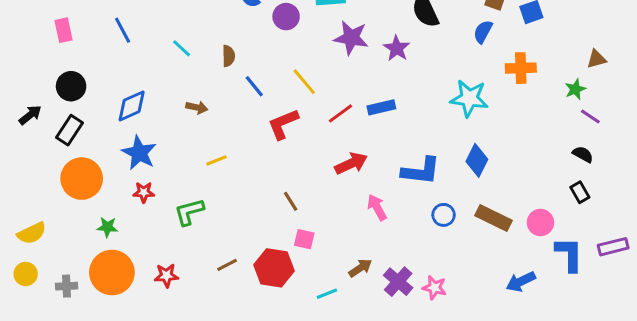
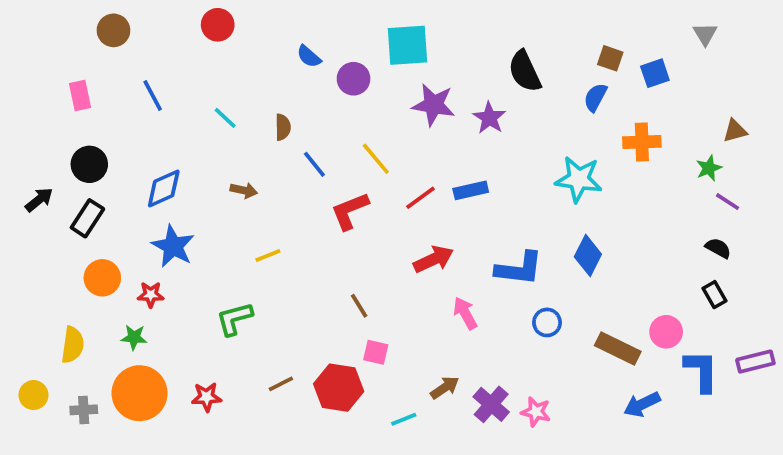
orange circle: (82, 179) -> (102, 278), size x0.7
red star: (144, 192) -> (151, 295), moved
brown rectangle: (494, 218) -> (618, 349), moved
yellow semicircle: (32, 233) -> (73, 345), moved, turned -56

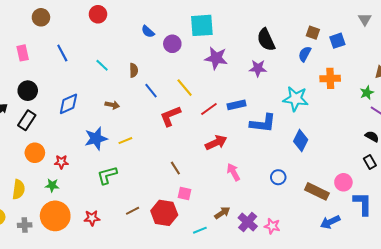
purple star: (489, 118) -> (258, 68), moved, turned -30
blue star: (173, 246) -> (96, 139), moved, turned 30
blue L-shape: (519, 269) -> (263, 123), moved

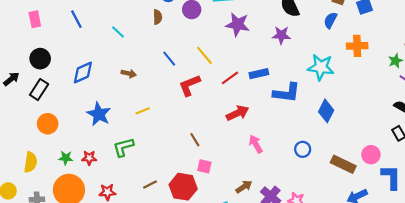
brown semicircle: (134, 70) -> (158, 17), moved
blue star: (96, 139) -> (99, 114), moved, turned -30
red star: (61, 162) -> (89, 158), moved

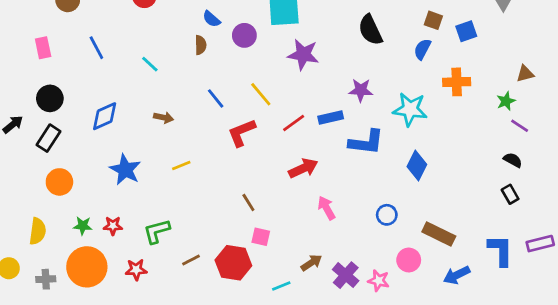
purple star: (281, 35) -> (361, 90), moved
green L-shape: (123, 147) -> (157, 231), moved
pink circle: (371, 155) -> (409, 260), moved

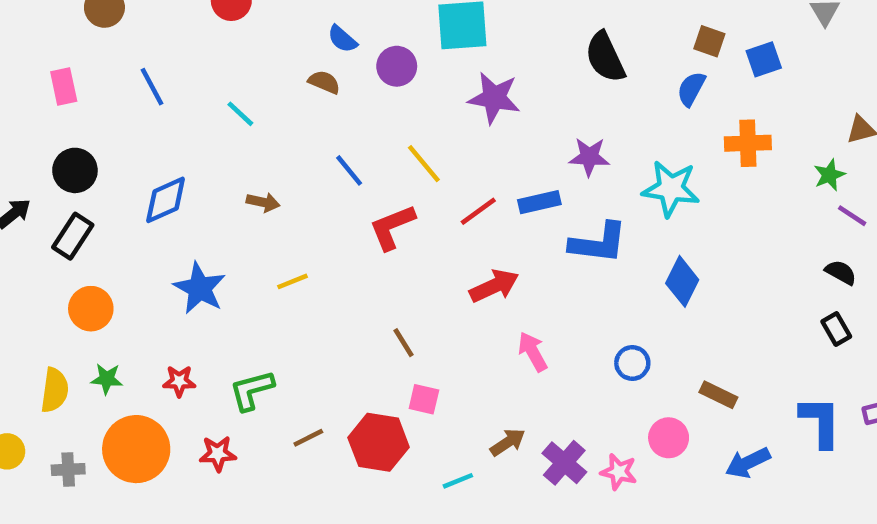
brown semicircle: (201, 45) -> (324, 82), turned -66
green star: (83, 226) -> (107, 379), moved
brown rectangle: (439, 234) -> (718, 395), size x0.7

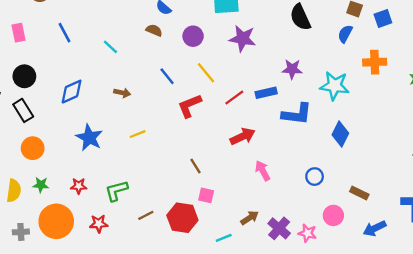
purple circle: (397, 66) -> (193, 36), moved
black rectangle: (73, 236) -> (23, 110), turned -65

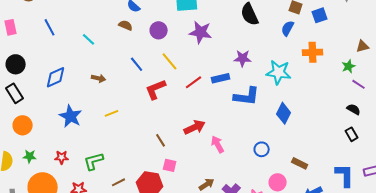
red arrow: (243, 136) -> (195, 127), moved

